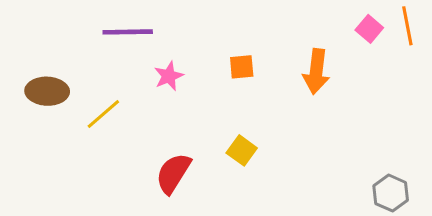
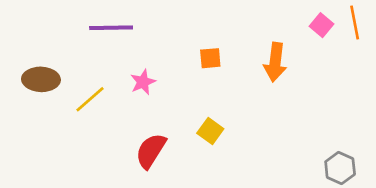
pink star: (169, 76) -> (143, 82), moved

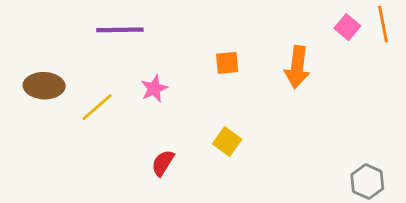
red semicircle: (151, 151) -> (163, 163), size x0.7

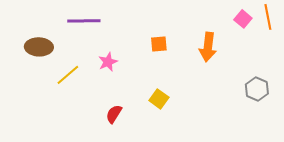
brown ellipse: (44, 86) -> (39, 47), moved
gray hexagon: (367, 182) -> (257, 89), moved

